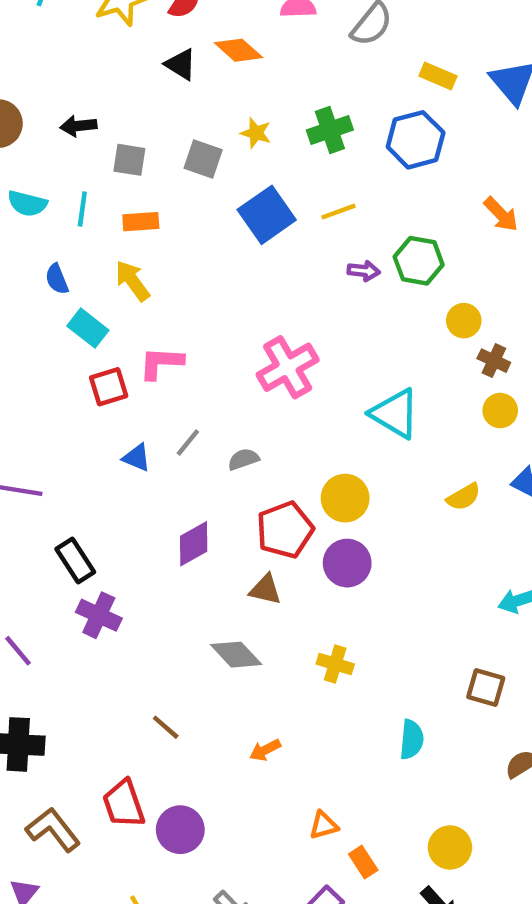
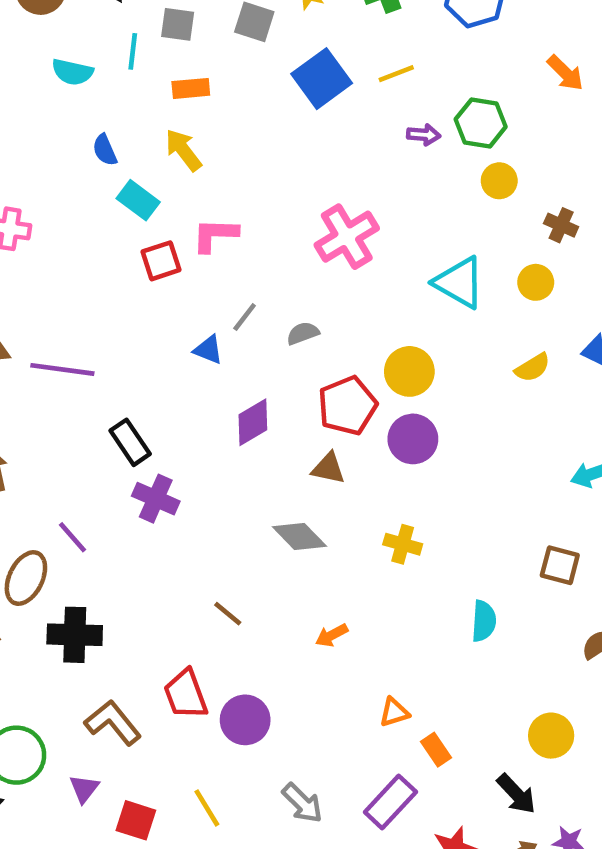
cyan line: (82, 209) -> (133, 51), moved
yellow circle: (464, 321) -> (499, 181), moved
yellow circle: (500, 411) -> (536, 282), moved
blue triangle: (137, 458) -> (208, 350), moved
yellow circle: (450, 847) -> (551, 736), moved

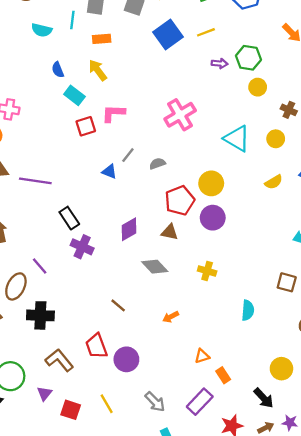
purple diamond: (253, 422) -> (129, 229), moved

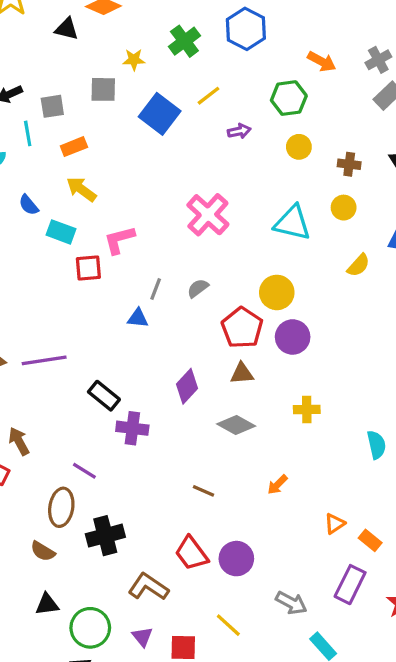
green hexagon: (248, 58) -> (289, 98), moved
red square: (86, 126) -> (88, 268), turned 30

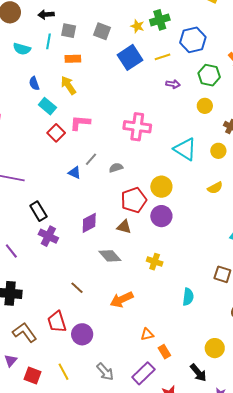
blue hexagon: (246, 29) -> (193, 40), moved
yellow star: (134, 60) -> (137, 26), moved
pink cross: (208, 215) -> (137, 127), turned 36
red square: (88, 268) -> (56, 133), turned 30
orange arrow: (277, 485) -> (122, 300), size x1.6

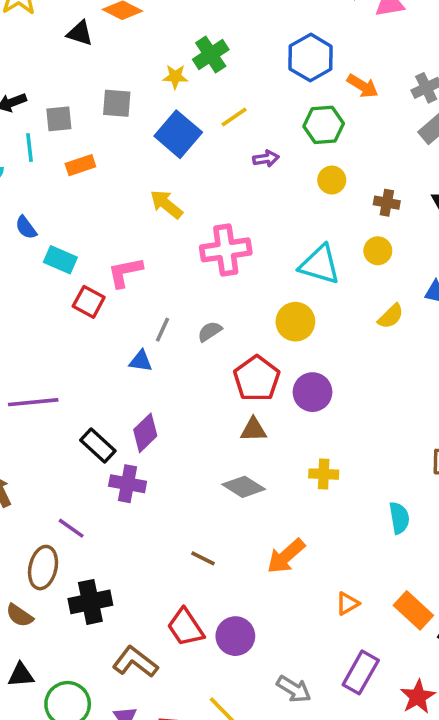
blue hexagon: (193, 40) -> (311, 58), moved
yellow arrow: (68, 85) -> (166, 204), moved
yellow circle: (161, 187) -> (295, 322), moved
purple diamond: (89, 223) -> (145, 433), moved
orange rectangle: (164, 352) -> (413, 610), moved, size x1.5

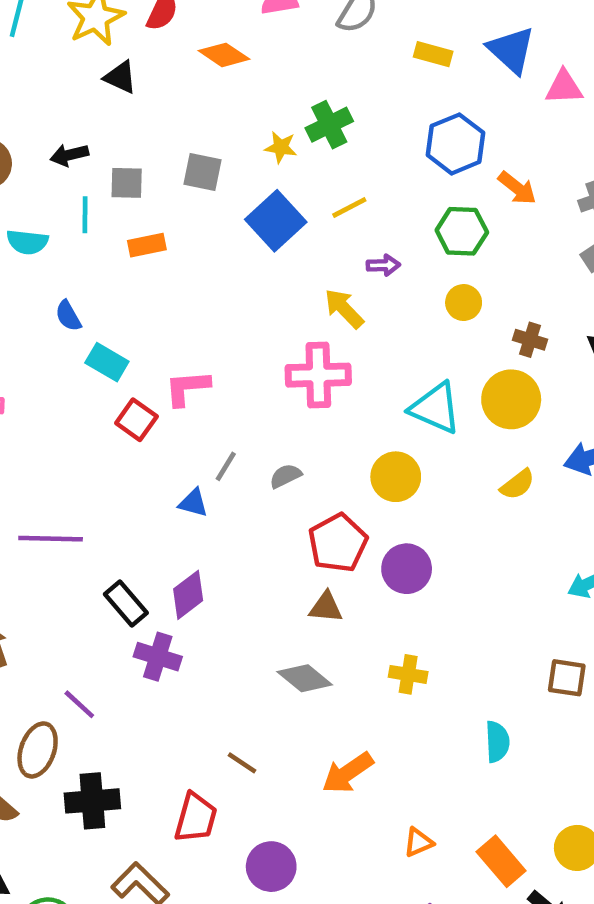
black triangle: (80, 33) -> (120, 77), moved
yellow arrow: (166, 204) -> (344, 309), moved
yellow circle: (378, 251) -> (511, 399), size x1.6
red trapezoid: (186, 627) -> (196, 818), moved, turned -138

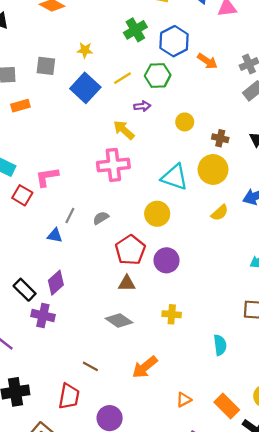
green cross: (329, 125) -> (135, 30), moved
green hexagon: (462, 231) -> (158, 75), moved

